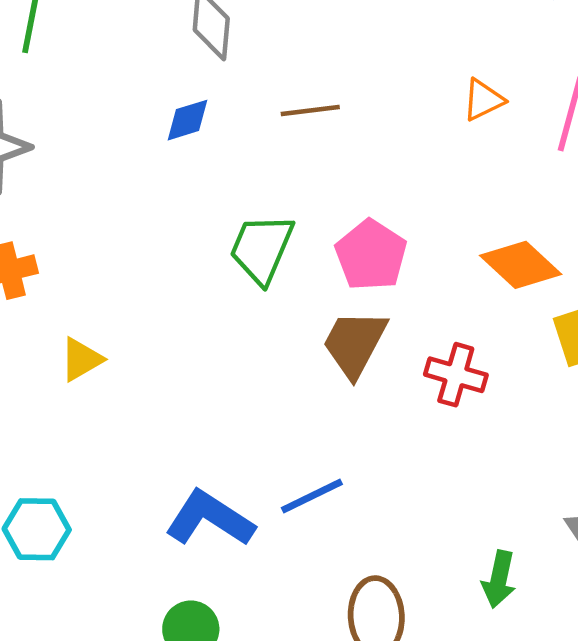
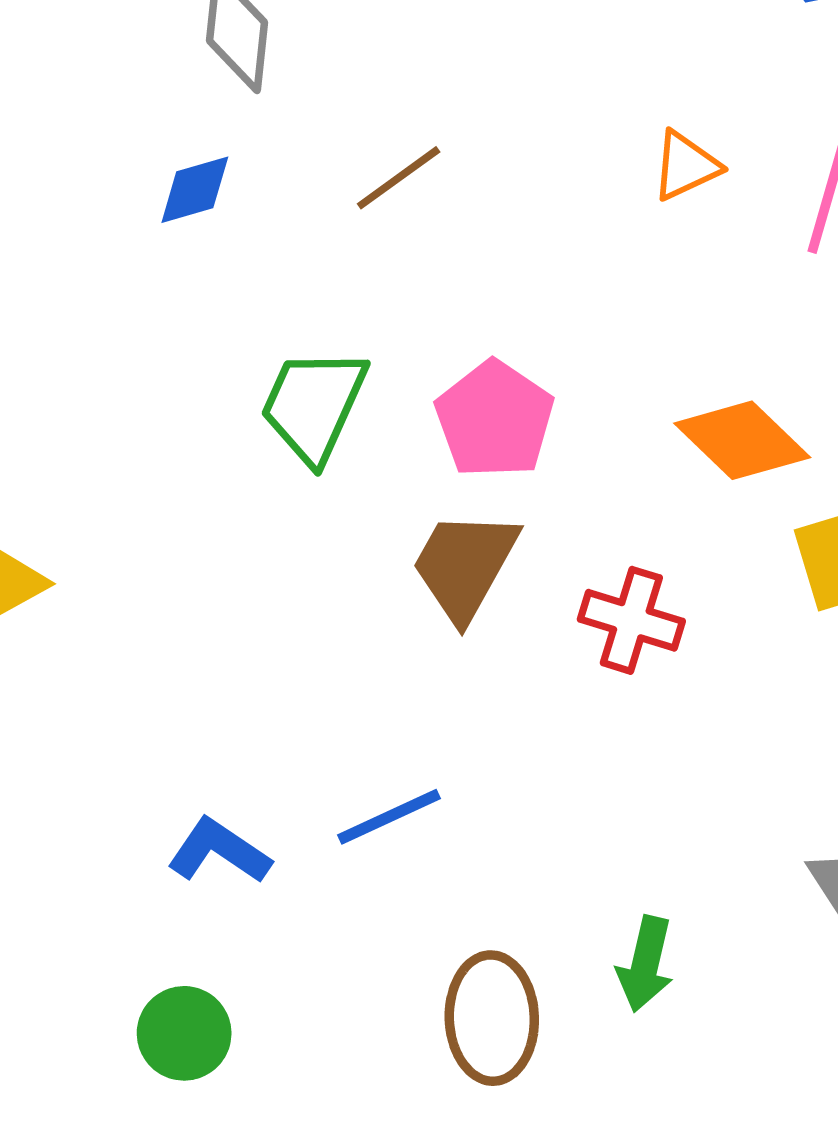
brown line: (310, 110) -> (399, 178), turned -30
blue L-shape: (210, 519) -> (219, 851), size x0.7
green arrow: (499, 579) -> (645, 964), moved

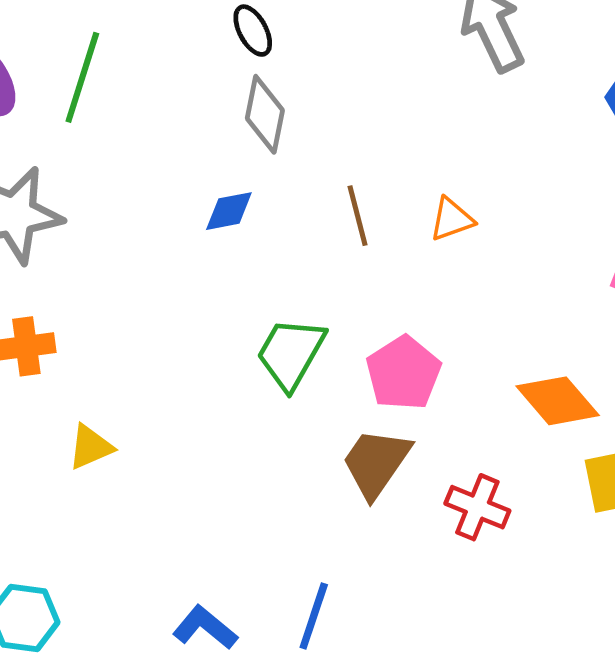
orange triangle: (686, 166) -> (452, 219), moved
brown line: (399, 178) -> (358, 216), turned -74
blue line: (389, 817) -> (314, 616), turned -52

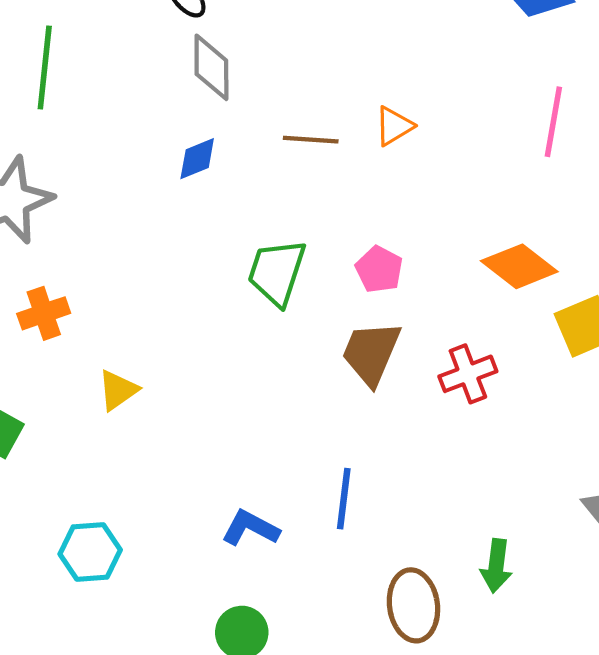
brown line: (358, 216) -> (311, 140), turned -60
pink pentagon: (403, 373) -> (379, 269), size x0.7
red cross: (477, 507) -> (468, 374), turned -32

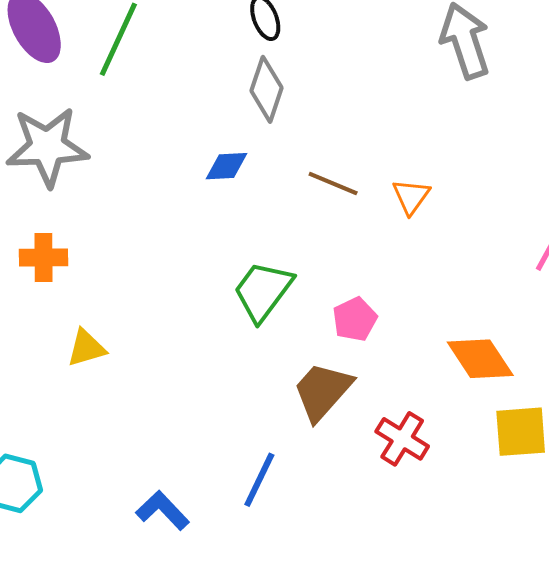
orange triangle: (394, 126) -> (411, 196), turned -42
red cross: (468, 374) -> (402, 439), turned 34
blue line: (344, 499) -> (259, 480), moved

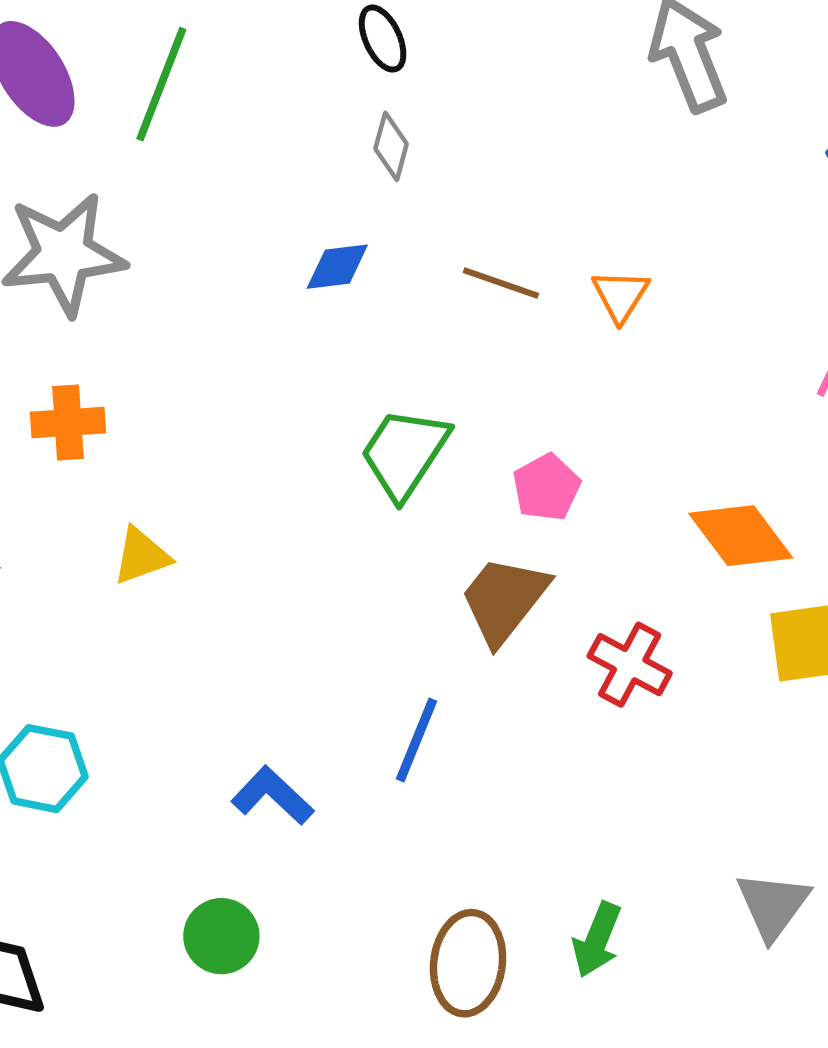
gray diamond: (267, 89) -> (391, 146), size x0.7

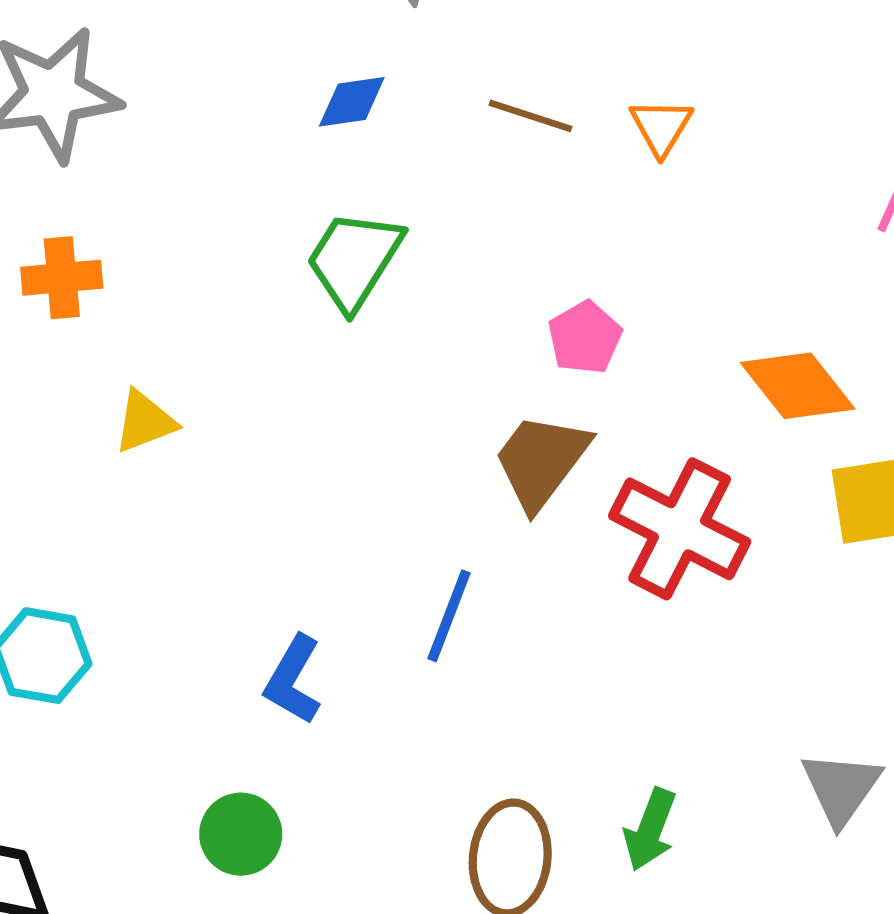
green trapezoid: (404, 453) -> (354, 260), moved
red cross: (630, 665) -> (680, 529), size x1.5
blue L-shape: (272, 796) -> (293, 680), turned -102

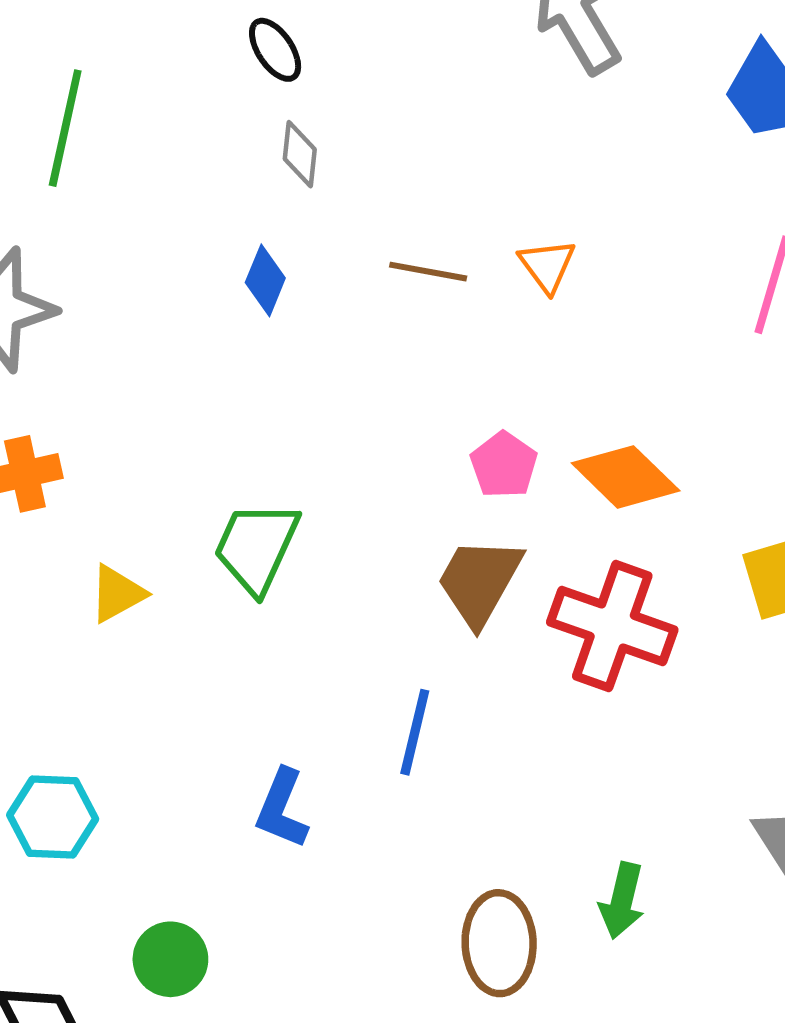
blue diamond: (352, 102) -> (265, 280), turned -52
green trapezoid: (354, 260) -> (256, 547), moved
orange diamond: (798, 386) -> (626, 477), moved
green circle: (241, 834) -> (170, 959), moved

